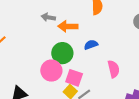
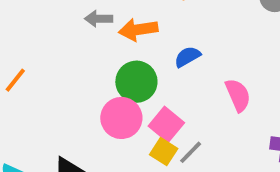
pink square: (74, 78) -> (166, 124), turned 30

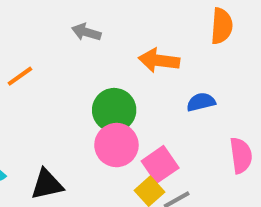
gray arrow: (99, 19) -> (86, 32), moved
green circle: (136, 82) -> (114, 110), moved

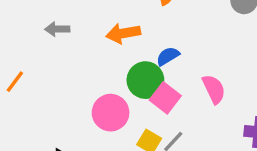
green circle: (114, 110) -> (145, 80), moved
pink square: (160, 164) -> (165, 98), moved

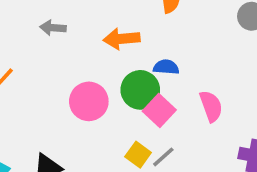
blue semicircle: (168, 56) -> (166, 67), turned 30
pink circle: (111, 113) -> (89, 101), moved

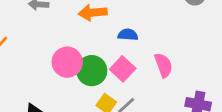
green circle: (140, 90) -> (92, 71), moved

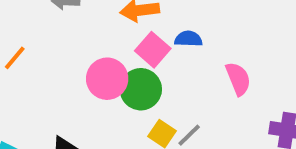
pink square: (123, 69) -> (153, 50), moved

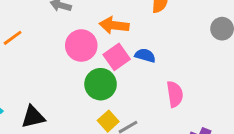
pink circle: (107, 79) -> (81, 46), moved

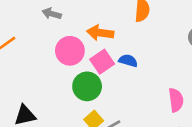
pink semicircle: (175, 94) -> (176, 100), moved

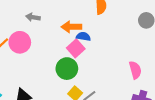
pink circle: (70, 51) -> (20, 42), moved
blue semicircle: (128, 61) -> (83, 36), moved

